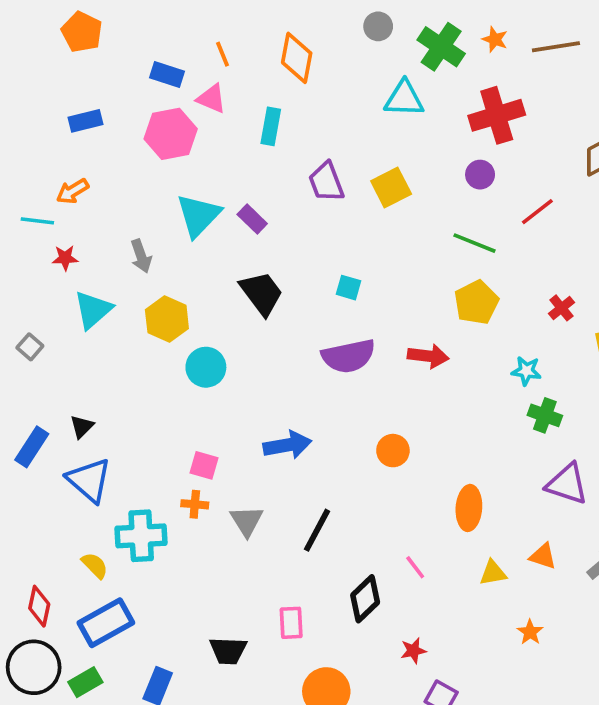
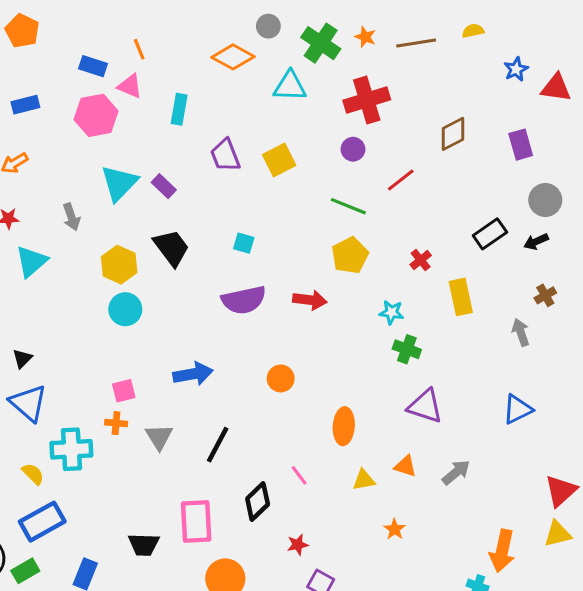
orange diamond: (297, 58) -> (233, 57), moved, turned -72
yellow hexagon: (167, 319) -> (119, 265), moved
pink square: (204, 465) -> (124, 391), turned -30
pink rectangle: (291, 623) -> (196, 522), size x1.6

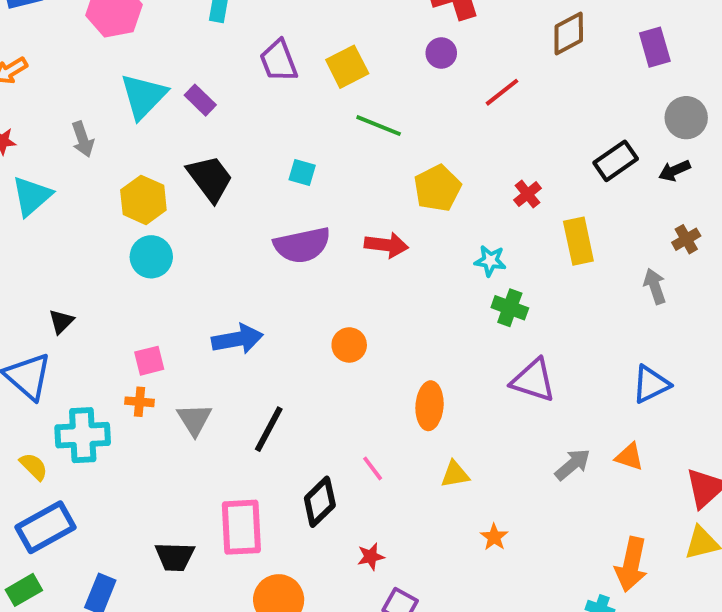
green line: (348, 206) -> (379, 126), moved
black triangle: (22, 358) -> (61, 321), moved
orange triangle: (405, 466) -> (629, 457), moved

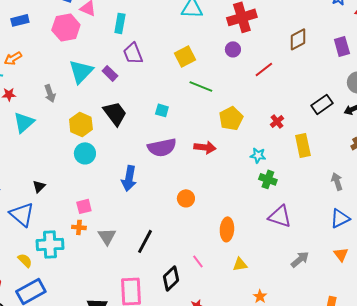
purple trapezoid: (279, 61) -> (133, 53), moved
gray arrow: (655, 286) -> (337, 181), moved
blue arrow: (237, 339) -> (129, 178), moved, turned 110
orange triangle: (629, 457) -> (341, 254), moved, turned 35

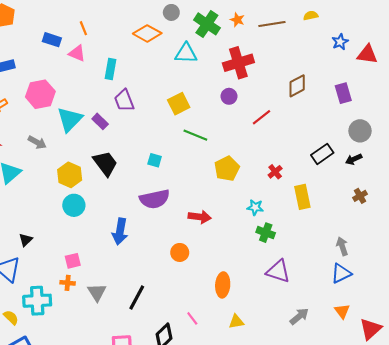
pink hexagon: (66, 27) -> (40, 94), moved
gray arrow: (50, 93) -> (37, 142), turned -42
red arrow: (205, 147) -> (200, 217), moved
gray arrow: (337, 181) -> (342, 246), moved

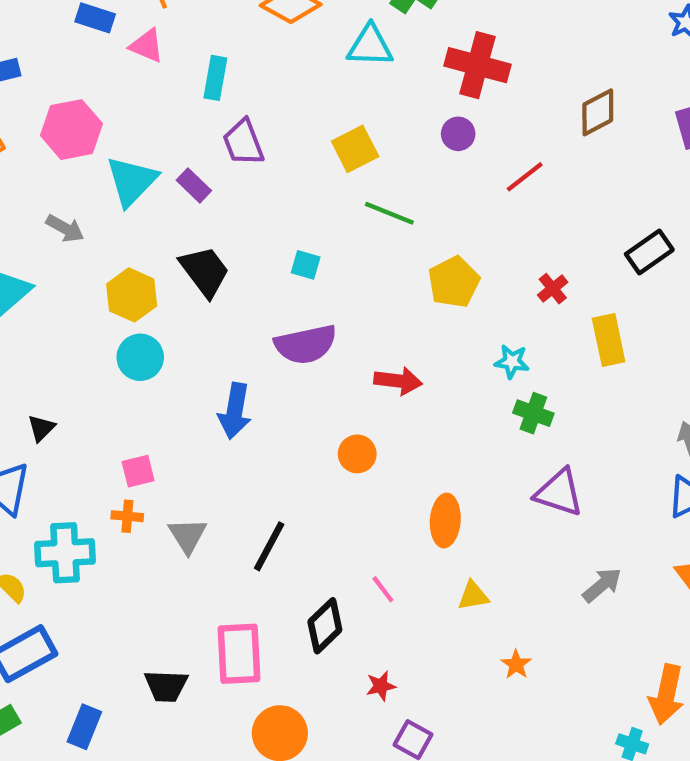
red cross: (238, 63) -> (477, 65), turned 32

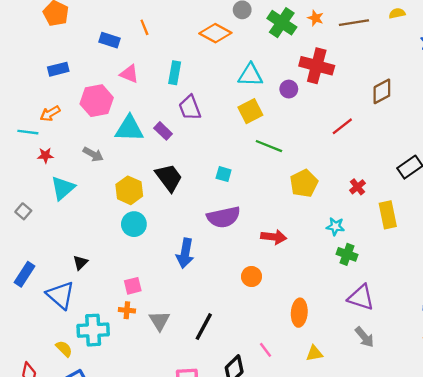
pink triangle: (147, 46) -> (129, 74), moved
cyan triangle: (370, 46) -> (250, 75), moved
purple circle: (458, 134) -> (289, 89), moved
cyan triangle: (132, 181) -> (129, 129), turned 48
gray arrow: (602, 585) -> (364, 337), moved, turned 90

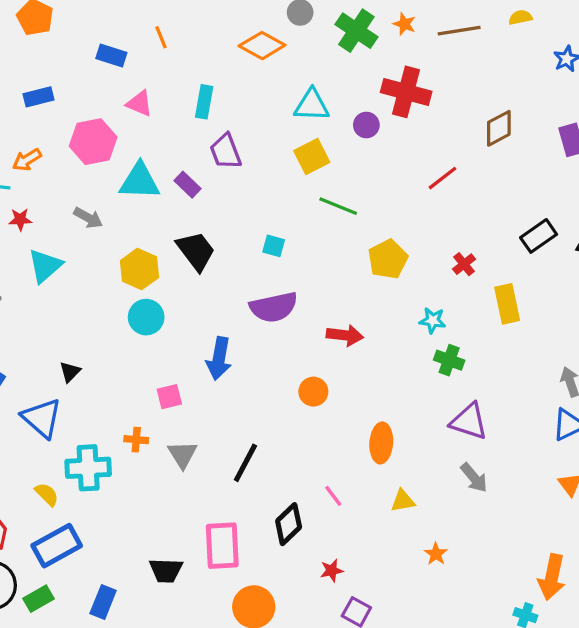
pink square: (133, 286) -> (169, 397), moved

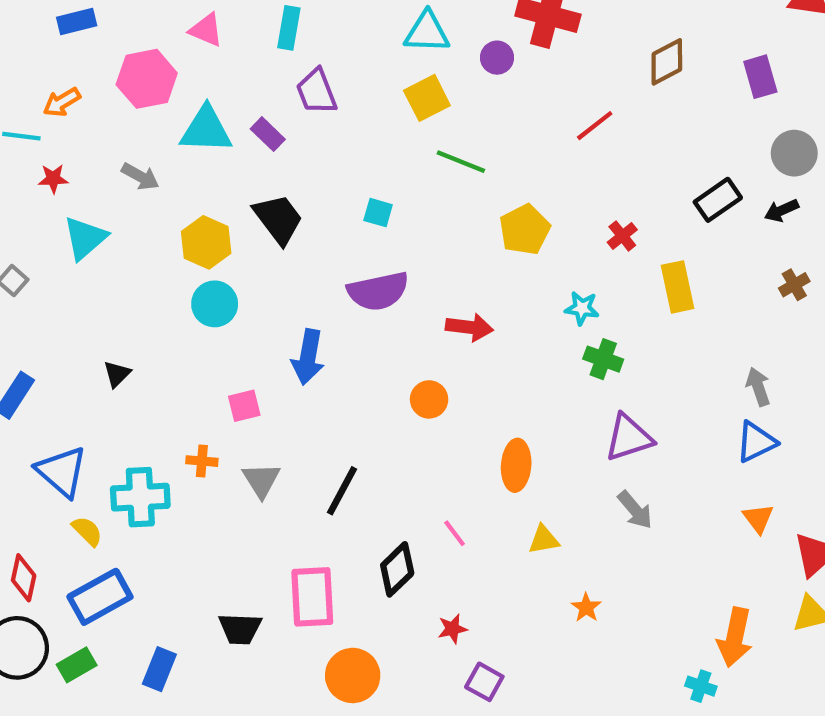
blue triangle: (42, 418) -> (62, 472), moved
purple triangle: (469, 421) -> (629, 438), turned -36

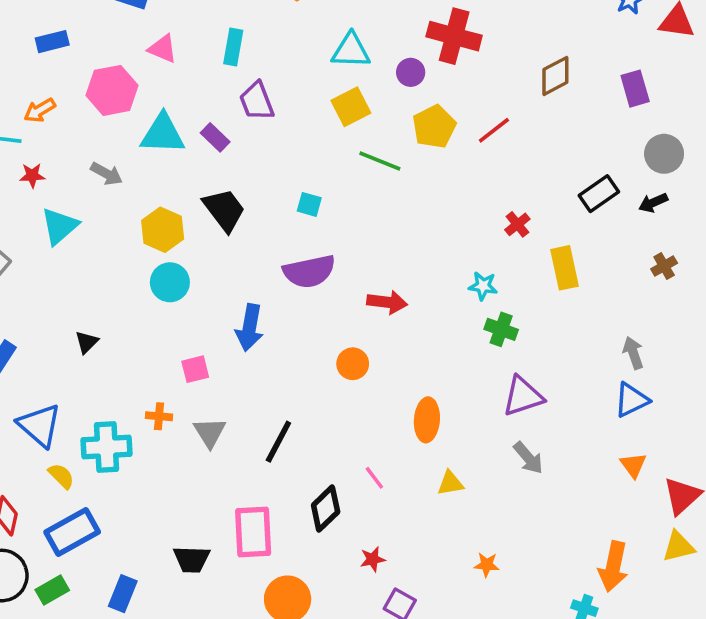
yellow pentagon: (525, 230) -> (434, 127), moved
orange star: (586, 608) -> (487, 565), moved, turned -30

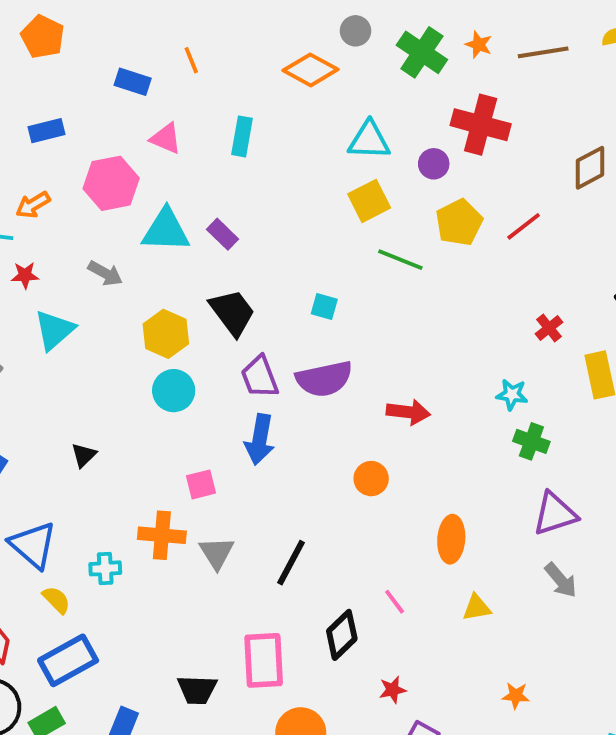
purple trapezoid: (257, 101) -> (260, 377), moved
orange cross: (159, 416) -> (162, 535), size x1.6
cyan cross: (107, 447) -> (105, 568), size x0.6

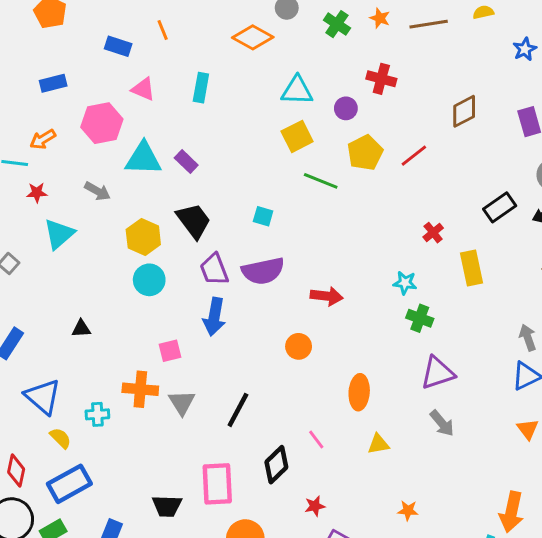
green cross: (422, 52) -> (337, 24), size x0.7
red cross: (481, 125) -> (381, 79), size x0.7
black triangle: (84, 455) -> (81, 329), turned 42

